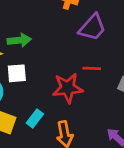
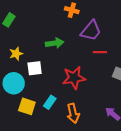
green arrow: (19, 40) -> (55, 43), moved
red line: (92, 68) -> (100, 52), moved

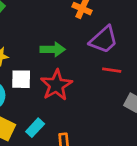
red star: (74, 78) -> (56, 85), moved, turned -30

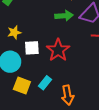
green arrow: (53, 49) -> (64, 16), moved

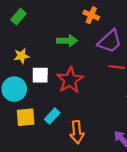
green arrow: (64, 16) -> (67, 41), moved
yellow square: (22, 85) -> (26, 117), turned -30

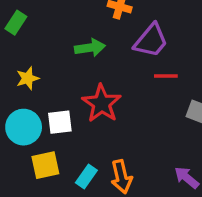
white square: (40, 75) -> (60, 122), moved
cyan rectangle: (52, 116) -> (86, 177), moved

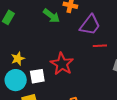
green arrow: (90, 48) -> (52, 16), moved, turned 48
yellow star: (28, 78) -> (18, 59), moved

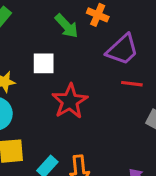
white square: (37, 76) -> (44, 63), moved

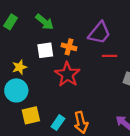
orange cross: (98, 15) -> (69, 47), moved
green arrow: (67, 26) -> (45, 22), moved

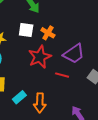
purple trapezoid: (99, 33) -> (74, 54), moved
red line: (109, 56) -> (62, 75), moved

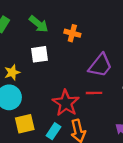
orange cross: (48, 33) -> (72, 33), moved
red star: (40, 57) -> (66, 103), moved

